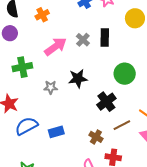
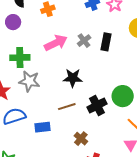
green circle: (125, 74) -> (123, 96), moved
gray star: (51, 87) -> (29, 81), moved, size x1.5
brown line: (122, 125) -> (67, 107), moved

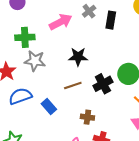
gray cross: (84, 41) -> (89, 11), moved
blue rectangle: (43, 127) -> (49, 106), turned 56
brown cross: (81, 139) -> (87, 117), turned -32

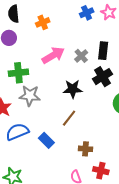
gray cross: (89, 11) -> (81, 56), moved
black cross: (103, 84) -> (102, 77), moved
brown line: (73, 86) -> (69, 118), turned -30

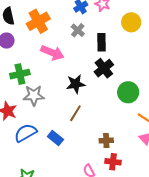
orange cross: (43, 22) -> (38, 21), size x1.6
pink arrow: (53, 55) -> (52, 53), turned 60
gray cross: (81, 56) -> (78, 30), moved
brown cross: (85, 149) -> (106, 140), moved

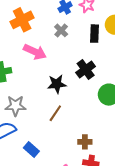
black rectangle: (101, 42) -> (95, 34), moved
gray star: (34, 95) -> (15, 106), moved
blue rectangle: (55, 138) -> (31, 149), moved

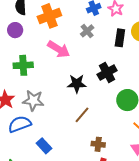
brown line: (55, 113) -> (82, 115), moved

